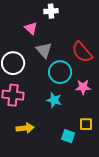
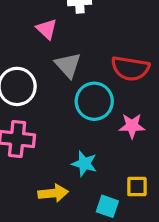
red semicircle: (82, 52) -> (130, 68), turned -40
cyan star: (54, 100) -> (84, 164), moved
yellow arrow: (25, 128) -> (53, 193), moved

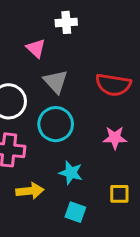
cyan circle: (94, 101) -> (56, 124), moved
yellow arrow: (53, 193) -> (30, 191), moved
cyan square: (107, 206) -> (75, 212), moved

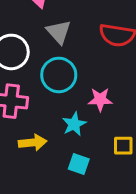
pink star: (115, 138) -> (100, 100), moved
cyan star: (71, 173) -> (74, 124), turned 30

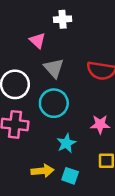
pink star: (100, 100) -> (100, 124), moved
yellow arrow: (33, 143) -> (43, 171), moved

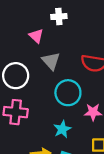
cyan circle: (54, 103) -> (68, 93), moved

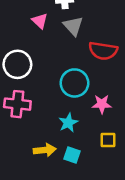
gray triangle: (51, 61) -> (73, 26), moved

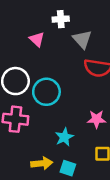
gray triangle: (73, 26) -> (82, 39), moved
cyan circle: (74, 83) -> (46, 92), moved

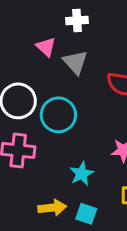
gray triangle: (82, 39) -> (75, 62), moved

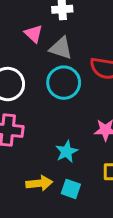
gray triangle: (75, 62) -> (61, 48), turned -30
cyan circle: (58, 115) -> (64, 83), moved

